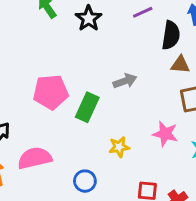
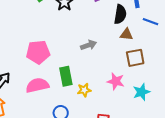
green rectangle: (87, 107) -> (66, 76), moved, turned -36
pink semicircle: (35, 158) -> (37, 85), moved

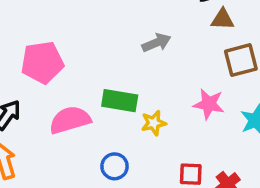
pink pentagon: (38, 52) -> (42, 62), moved
green rectangle: (66, 76) -> (120, 101), turned -66

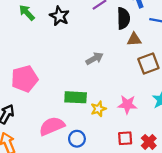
pink star: (209, 104) -> (127, 105), moved
pink semicircle: (70, 120) -> (52, 126), moved

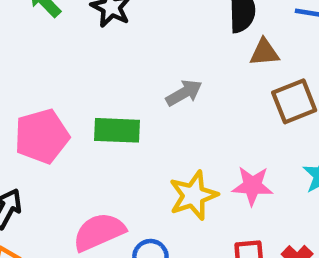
green rectangle: (76, 97) -> (117, 130), moved
yellow star: (98, 109) -> (193, 195), size x1.5

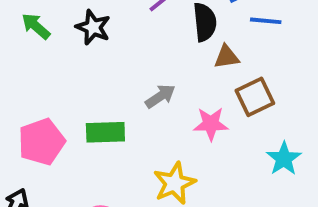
pink star: (252, 186) -> (211, 124), moved

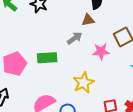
brown triangle: (227, 57) -> (88, 20), moved

